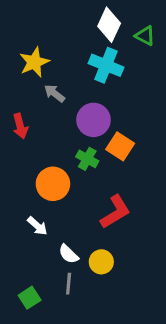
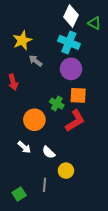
purple circle: (93, 120) -> (71, 69), moved
orange square: (120, 146) -> (78, 95), turned -30
red L-shape: (115, 212) -> (75, 121), moved
white semicircle: (69, 254) -> (49, 152), moved

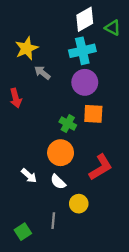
white diamond: (71, 16) -> (85, 19), turned 35
cyan cross: (69, 42) -> (82, 51), turned -35
orange circle: (34, 120) -> (61, 153), moved
red L-shape: (75, 121) -> (101, 167), moved

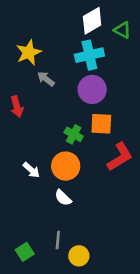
red L-shape: (101, 167) -> (120, 157), moved
white arrow: (29, 176) -> (31, 170), moved
yellow circle: (79, 204) -> (79, 256), moved

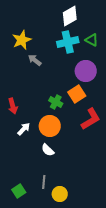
green triangle: (122, 30) -> (92, 40), moved
purple circle: (92, 89) -> (86, 71), moved
red arrow: (17, 107) -> (13, 106), moved
orange square: (101, 124) -> (77, 94), turned -36
white arrow: (31, 170) -> (24, 129), turned -88

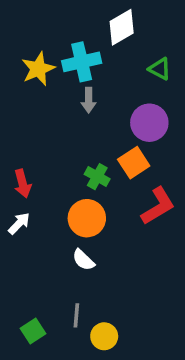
cyan cross: (68, 42) -> (82, 62), moved
gray arrow: (35, 60) -> (89, 100), moved, turned -128
white arrow: (24, 129) -> (19, 223), moved

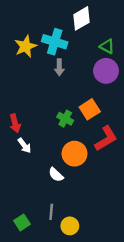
cyan cross: (82, 62) -> (55, 42), turned 30
purple circle: (149, 123) -> (106, 71), moved
orange circle: (87, 218) -> (75, 154), moved
white arrow: (19, 223) -> (24, 145), moved, turned 98

